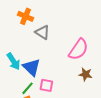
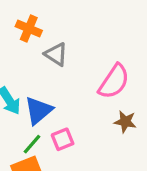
blue triangle: (31, 67) -> (38, 110), turned 36
pink square: (46, 85) -> (63, 139), turned -32

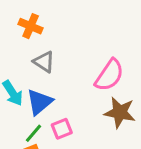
gray triangle: (56, 54) -> (44, 62), moved
brown star: (125, 122) -> (120, 112), size x1.5

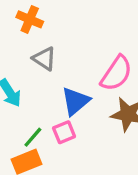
blue triangle: (39, 102) -> (75, 101), moved

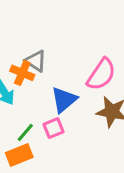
orange cross: (30, 19) -> (22, 73), moved

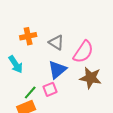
gray triangle: (36, 61) -> (56, 42), moved
orange cross: (22, 73) -> (28, 36), moved, turned -35

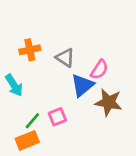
pink semicircle: (83, 52) -> (99, 70), size x0.7
blue triangle: (57, 70) -> (82, 85), moved

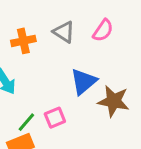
gray triangle: (65, 58) -> (64, 32), moved
pink semicircle: (99, 70) -> (103, 30), moved

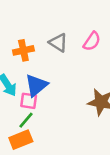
blue triangle: (83, 82) -> (36, 85), moved
pink square: (55, 118) -> (29, 101), moved, turned 30

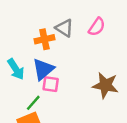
orange cross: (23, 50) -> (44, 39), moved
pink square: (29, 101) -> (51, 84), moved

